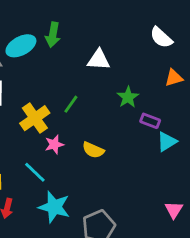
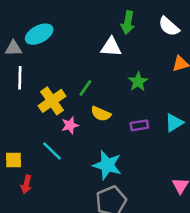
green arrow: (53, 35) -> (128, 23), moved
purple rectangle: (150, 121) -> (139, 125), moved, turned -30
yellow semicircle: (93, 150) -> (101, 114), moved
cyan star: (54, 207) -> (107, 165), moved

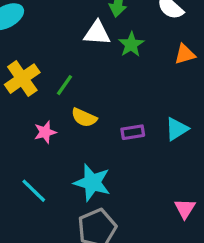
green star: (138, 82) -> (131, 44), moved
yellow cross: (52, 101) -> (22, 79), moved
cyan line: (52, 151) -> (34, 191), moved

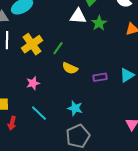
pink star: (45, 132) -> (33, 83), moved
cyan star: (92, 183) -> (75, 108), size x0.7

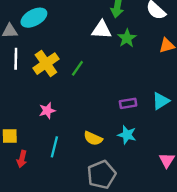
yellow semicircle: (70, 68) -> (93, 138), moved
cyan star: (75, 108) -> (127, 135), moved
cyan line: (39, 113) -> (54, 147), turned 60

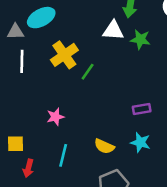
green star: (127, 38) -> (140, 39), turned -30
yellow cross: (46, 64) -> (64, 55), moved

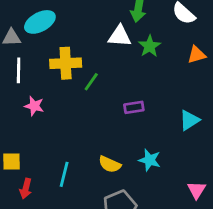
green star: (140, 39) -> (150, 46), turned 30
yellow cross: (64, 55) -> (66, 63), turned 32
purple rectangle: (142, 109) -> (134, 107), moved
pink star: (55, 117) -> (34, 106), moved, turned 30

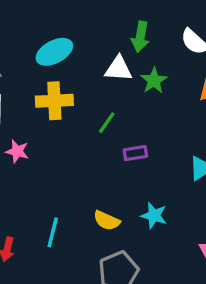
cyan ellipse: (40, 22) -> (54, 52), moved
green line: (91, 82) -> (107, 123), moved

